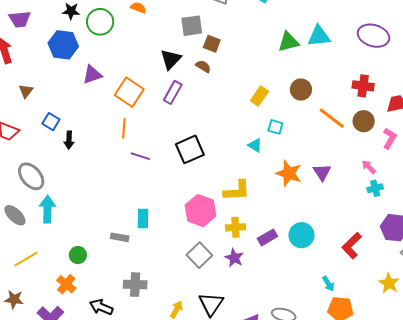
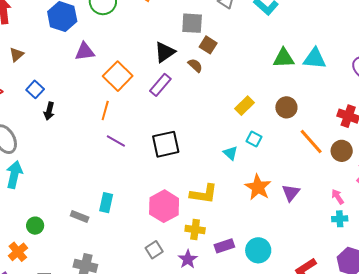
gray square: (199, 255) -> (154, 250), size x0.7

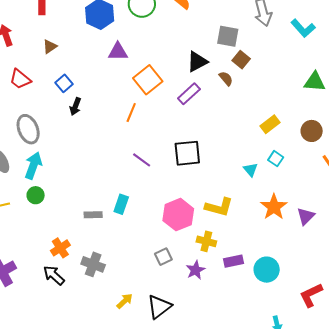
purple line: (116, 141) -> (142, 160), moved
gray rectangle: (80, 216) -> (93, 215), turned -30
green circle: (35, 226) -> (36, 195), moved
orange cross: (18, 252) -> (60, 248), moved

